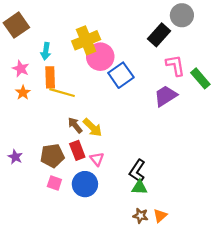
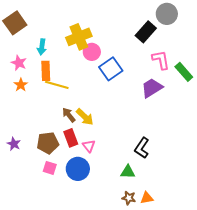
pink circle: (100, 57) -> (92, 52), size x0.7
black L-shape: (137, 171) -> (142, 148), moved
orange triangle: (160, 216) -> (147, 198), turned 32

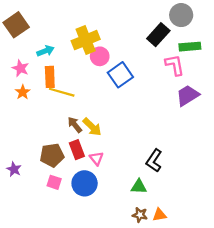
cyan arrow: (42, 47) -> (45, 51), turned -119
green rectangle: (184, 72) -> (190, 47), moved, turned -54
purple trapezoid: (152, 88) -> (188, 95), moved
purple star: (14, 144) -> (14, 169), moved

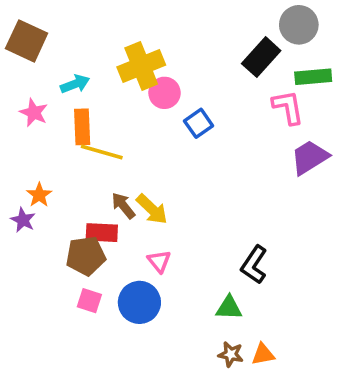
brown square: (16, 25) -> (27, 41), turned -30
blue square: (120, 75) -> (199, 123), size x0.7
orange star: (23, 92) -> (39, 195), moved
red rectangle: (77, 150) -> (102, 233), moved, turned -66
purple star: (14, 169) -> (23, 220), moved

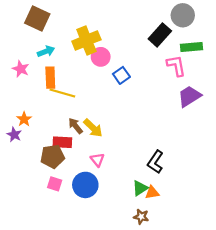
brown square: (27, 41) -> (37, 19), moved
green triangle: (229, 308) -> (140, 188), turned -35
orange triangle: (263, 354) -> (152, 193), moved

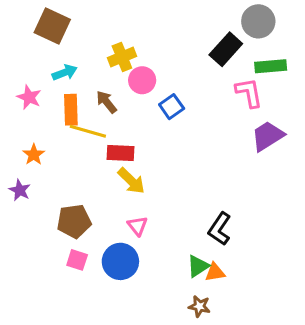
yellow cross: (86, 40) -> (122, 57), size x0.7
orange star: (24, 119) -> (34, 155), moved
brown arrow: (75, 126) -> (107, 102), moved
red rectangle: (62, 142) -> (120, 153), moved

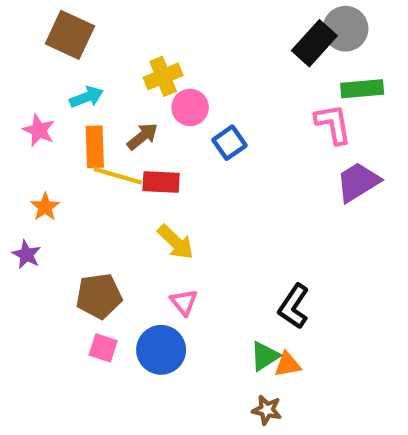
black rectangle: (226, 49) -> (314, 43), moved
brown arrow: (107, 102) -> (142, 136), turned 90
red rectangle: (120, 153) -> (161, 182), moved

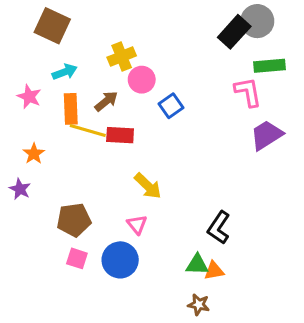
yellow arrow: (176, 242) -> (148, 186), moved
green triangle: (265, 356) -> (197, 265), turned 35

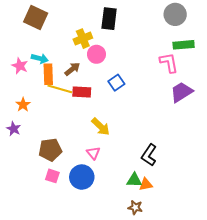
black rectangle: (234, 32) -> (109, 19), moved, turned -35
cyan arrow: (65, 72) -> (40, 58), moved, turned 35
blue square: (171, 106) -> (116, 83), moved

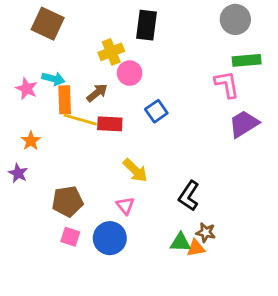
black L-shape: (149, 155) -> (189, 196), moved
brown star: (135, 207) -> (206, 232), moved

